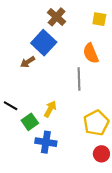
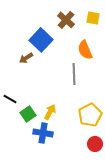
brown cross: (57, 17) -> (66, 20), moved
yellow arrow: (50, 109) -> (50, 112), moved

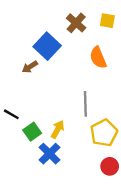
gray line: (74, 74) -> (85, 104), moved
blue cross: (43, 133) -> (50, 154), turned 36

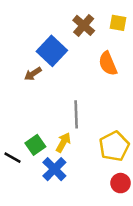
gray line: (85, 104) -> (76, 114), moved
black line: (11, 114) -> (12, 158), moved

